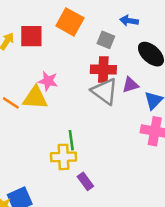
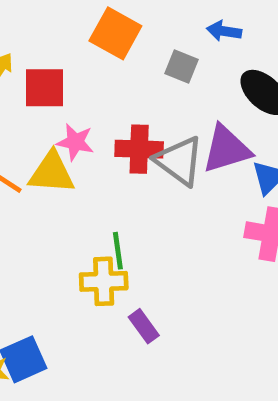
red square: (31, 36) -> (45, 88), moved
red cross: (103, 70) -> (139, 149), moved
purple triangle: (130, 85) -> (226, 149), size x1.6

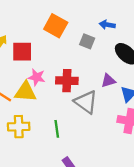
purple triangle: (226, 149) -> (108, 81), size x0.6
gray triangle: (179, 161) -> (86, 102), moved
yellow cross: (104, 281) -> (19, 127), moved

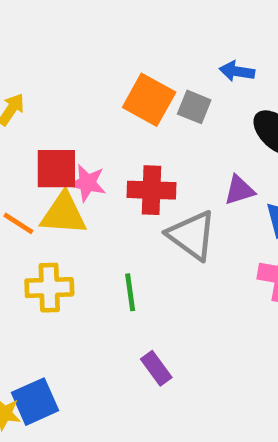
orange square: (56, 26) -> (149, 100), moved
red square: (22, 52) -> (56, 169), moved

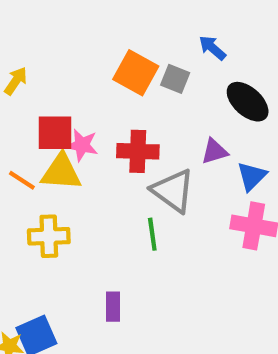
blue arrow: (237, 71) -> (212, 48), turned 32
green line: (130, 292) -> (152, 234), moved
purple rectangle: (156, 368) -> (113, 307), moved, turned 36

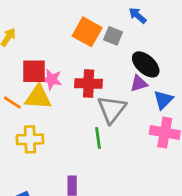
black ellipse: (248, 102) -> (146, 64), moved
gray triangle: (173, 191) -> (112, 109), turned 32

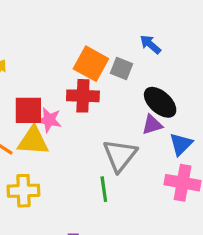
red cross: (89, 84) -> (83, 96), moved

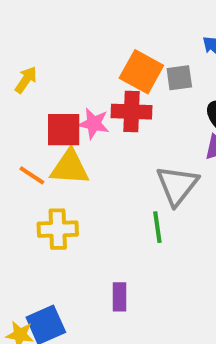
gray square: (121, 69) -> (179, 78), turned -30
pink star: (49, 120) -> (94, 124), moved

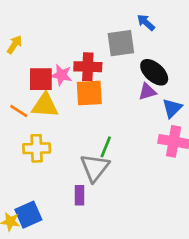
orange square: (141, 72) -> (89, 93), moved, turned -32
gray square: (179, 78) -> (121, 43), size x1.5
gray triangle: (177, 185) -> (95, 168), moved
green line: (157, 227) -> (106, 147), turned 30

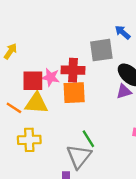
green line: (106, 147) -> (88, 139), turned -54

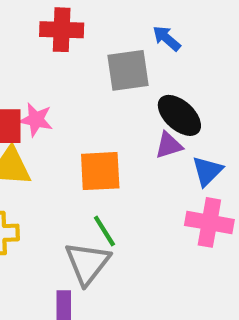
red cross: (73, 70) -> (62, 30), moved
orange square: (74, 93) -> (100, 171), moved

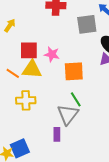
pink star: (36, 120) -> (52, 54), moved

